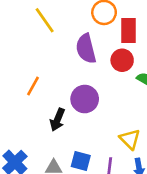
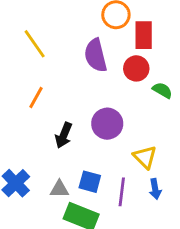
yellow line: (45, 20) -> (35, 44), moved
purple circle: (85, 99) -> (107, 124), moved

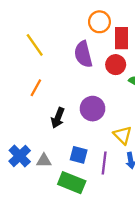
gray triangle: (59, 189) -> (44, 161), moved

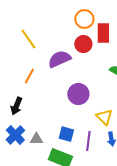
purple semicircle: (83, 54) -> (59, 59), moved, turned 80
red circle: (116, 65) -> (83, 44), moved
black arrow: (58, 118) -> (16, 106), moved

